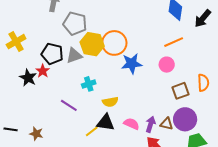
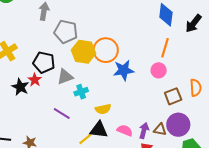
orange line: (174, 42) -> (165, 48), turned -48
gray triangle: (74, 56) -> (65, 77), moved

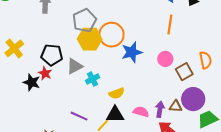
gray pentagon: (66, 32) -> (84, 20), moved, turned -30
pink circle: (159, 70) -> (165, 59), moved
purple line: (62, 114) -> (79, 116), moved

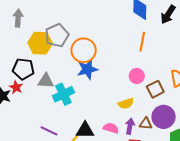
yellow hexagon: (90, 39) -> (40, 43), moved
blue star: (132, 52) -> (87, 69), moved
gray triangle: (75, 66) -> (46, 81), turned 30
cyan cross: (93, 79) -> (63, 94), size x1.5
yellow semicircle: (117, 93) -> (126, 103), moved

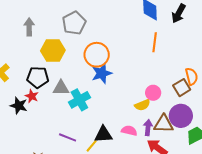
gray pentagon: (57, 35) -> (74, 23), moved
pink circle: (137, 76) -> (153, 93), moved
brown square: (155, 89) -> (182, 88), moved
brown triangle: (146, 124) -> (164, 124), size x1.5

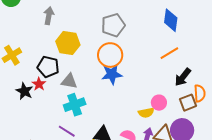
black arrow: (179, 13) -> (183, 77), moved
gray pentagon: (74, 23) -> (113, 25), moved
orange line: (155, 42) -> (169, 53), turned 42
cyan cross: (79, 100) -> (75, 105), moved

